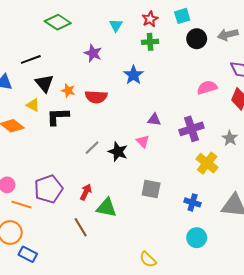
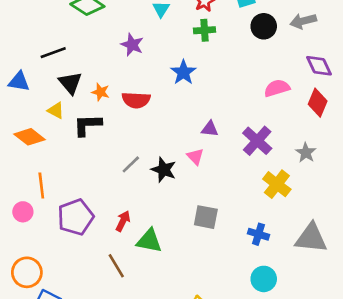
purple cross: (191, 129) -> (257, 141), turned -30
orange line: (22, 205) -> (41, 185), moved, turned 66

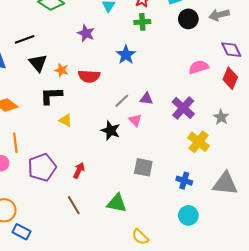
yellow triangle: (56, 110) -> (66, 120), moved
gray line: (131, 164) -> (122, 101), moved
green triangle: (149, 241) -> (117, 203), moved

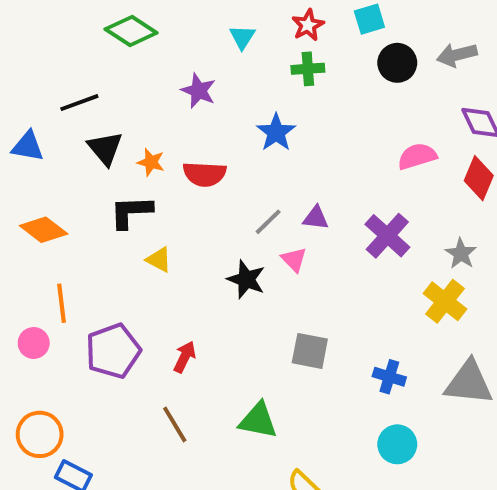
yellow cross: (199, 142) -> (445, 301), moved

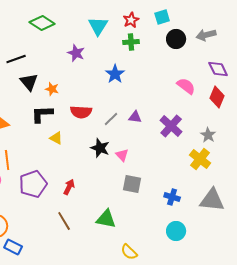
cyan triangle: (242, 37) -> (98, 26), size x1.5
pink semicircle: (417, 156) -> (186, 86), turned 54
red semicircle: (205, 174) -> (81, 112), moved
pink triangle: (294, 260) -> (122, 155), moved

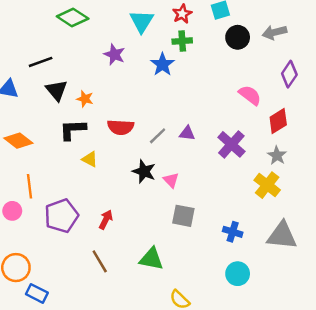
purple diamond: (218, 69) -> (289, 74), turned 60
blue star: (115, 74) -> (162, 64), moved
red diamond: (217, 97) -> (278, 121), moved, turned 35

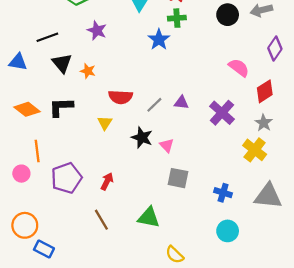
purple star: (114, 55) -> (97, 30), moved
black L-shape: (73, 130) -> (61, 107), moved
yellow triangle: (90, 159) -> (105, 123), moved, turned 35

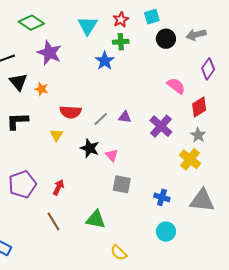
purple star: (97, 30) -> (49, 53), size x1.4

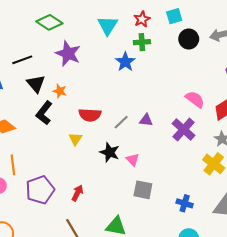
pink semicircle: (176, 86) -> (195, 99), moved
black L-shape: (17, 121) -> (44, 113), moved, turned -50

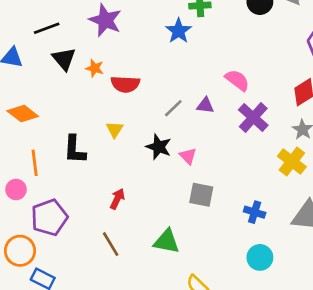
pink semicircle: (195, 99) -> (237, 80), moved
black L-shape: (44, 113) -> (75, 149), moved, turned -35
red semicircle: (90, 115) -> (125, 84), moved
purple pentagon: (40, 190) -> (49, 217), moved

